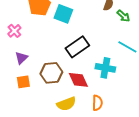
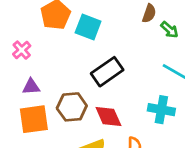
purple triangle: (21, 58) -> (31, 87), turned 40
cyan cross: (105, 68) -> (161, 110), moved
orange square: (23, 82) -> (34, 119), size x1.6

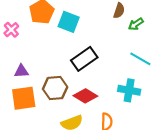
green arrow: (169, 30) -> (136, 24), turned 104
pink cross: (22, 50) -> (11, 30), moved
red diamond: (108, 116) -> (85, 96), turned -35

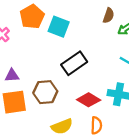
red diamond: (85, 96) -> (89, 100), moved

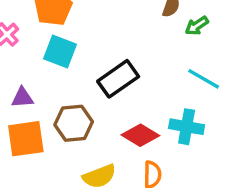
cyan square: (59, 27) -> (60, 51), moved

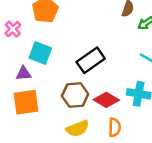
cyan square: (60, 51) -> (40, 53), moved
brown hexagon: (74, 123) -> (75, 95), moved

